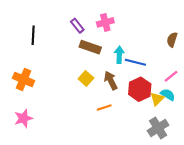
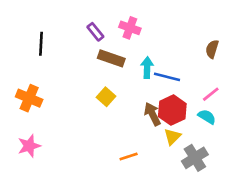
pink cross: (105, 22) -> (130, 28), turned 35
brown arrow: (111, 81) -> (152, 114), moved
yellow triangle: (157, 99) -> (172, 137), moved
orange line: (104, 107) -> (129, 156), moved

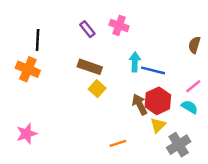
brown rectangle: (111, 58) -> (90, 67), moved
orange cross: (29, 98) -> (28, 69), moved

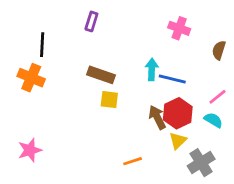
pink cross: (119, 25) -> (179, 28), moved
purple rectangle: (87, 29) -> (91, 21), moved, turned 56
yellow square: (97, 89) -> (109, 100), turned -35

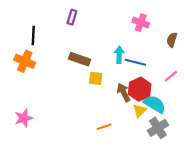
yellow square: (109, 100) -> (96, 78), moved
cyan semicircle: (213, 120) -> (155, 104), moved, size x1.5

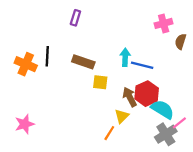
pink cross: (141, 23) -> (164, 23), moved, turned -35
black line: (33, 35) -> (47, 56), moved
pink line: (171, 76) -> (179, 123), moved
yellow triangle: (140, 111) -> (122, 116), moved
orange line: (104, 127) -> (109, 133), turned -40

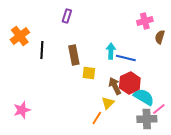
brown rectangle: (83, 62) -> (74, 55), turned 60
orange cross: (26, 64) -> (20, 36), moved, turned 30
gray cross: (166, 134) -> (147, 119), turned 30

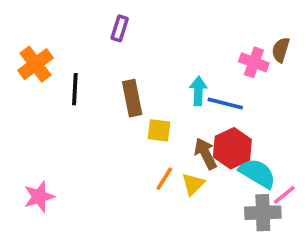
pink cross: (145, 21) -> (254, 62), moved, turned 35
brown semicircle: (160, 37) -> (281, 50), moved
orange line: (97, 118) -> (164, 179), moved

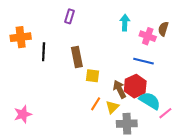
orange cross: (35, 64) -> (21, 37), turned 30
cyan arrow: (198, 91) -> (125, 23), moved
blue line: (225, 103) -> (144, 61), moved
gray cross: (263, 213) -> (127, 124), moved

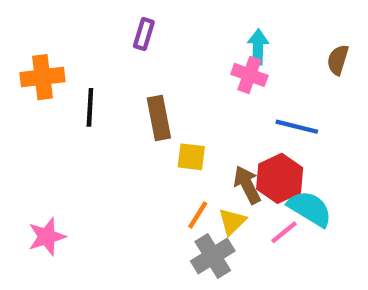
pink cross: (148, 36) -> (249, 75), moved
pink line: (165, 113) -> (284, 232), moved
gray cross: (127, 124) -> (213, 256), moved, turned -30

